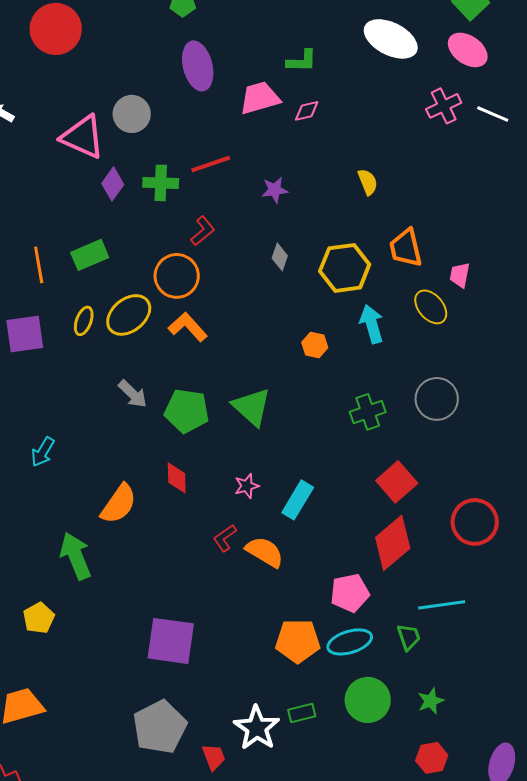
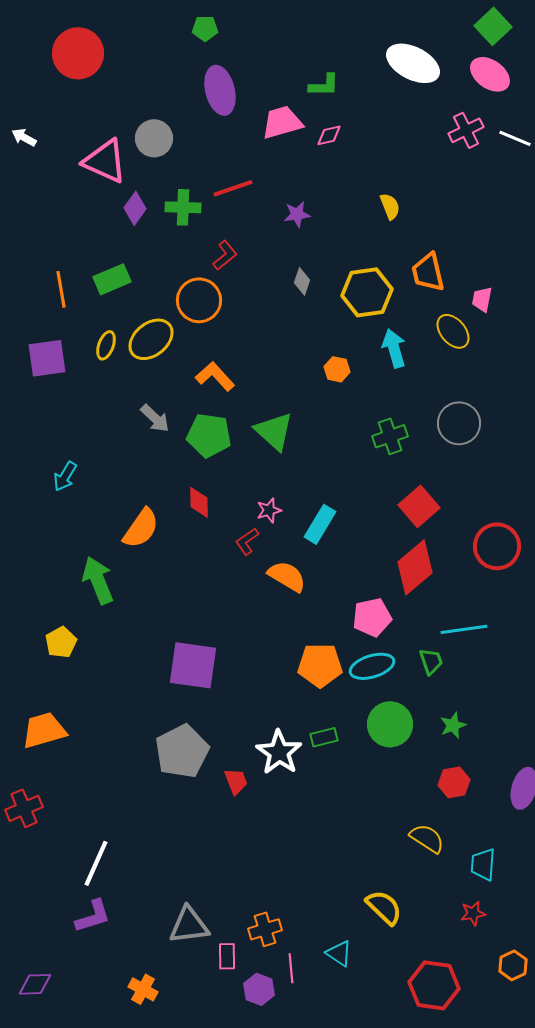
orange L-shape: (188, 327) -> (215, 376), moved
red L-shape: (225, 538) -> (247, 541), moved

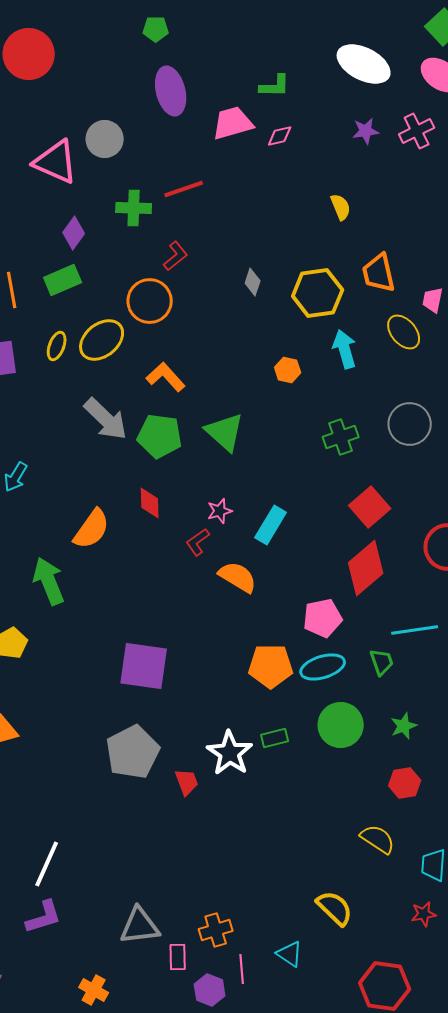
purple diamond: (135, 208) -> (74, 233), moved
purple star: (297, 214) -> (366, 131), moved
gray arrow: (155, 418) -> (106, 419), size x1.5

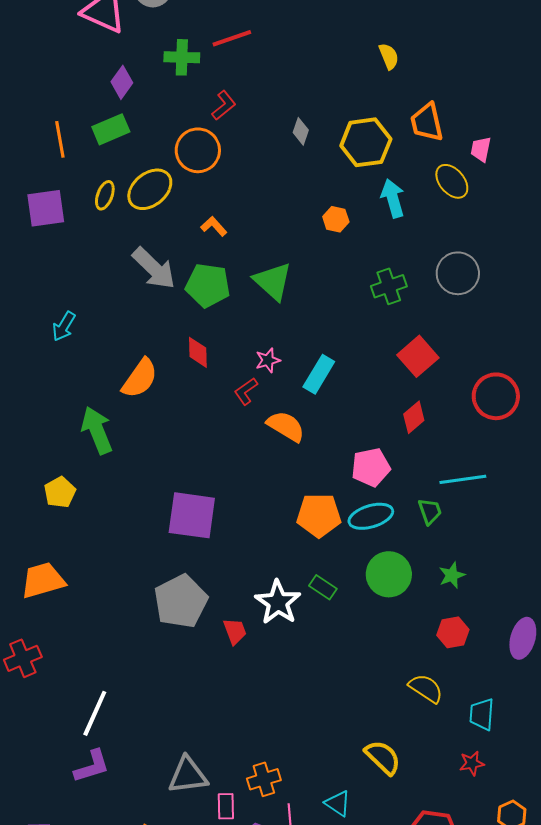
orange L-shape: (166, 377) -> (214, 226), size x0.7
red diamond: (366, 568) -> (414, 417), size x0.6
green rectangle: (275, 738) -> (323, 587), turned 48

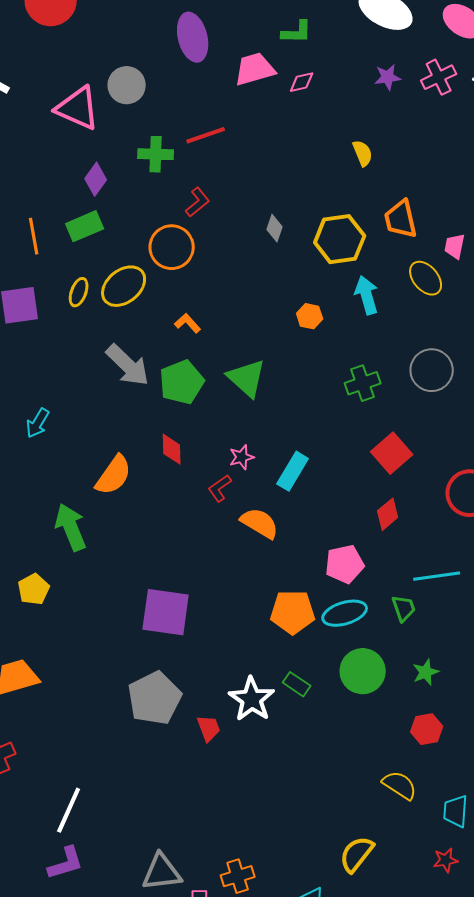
green pentagon: (208, 285) -> (182, 382), turned -30
yellow semicircle: (383, 757) -> (357, 854), turned -96

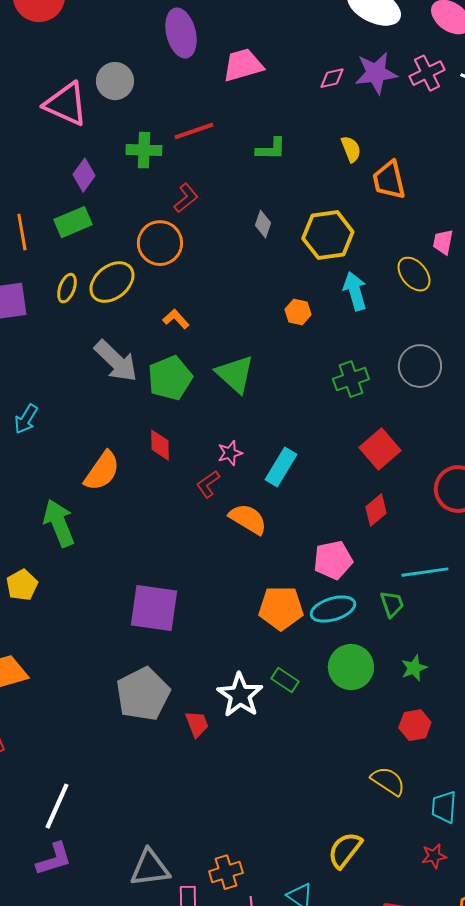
green L-shape: (297, 32) -> (271, 149), moved
purple star: (388, 77) -> (376, 73), size x1.6
pink diamond: (302, 82) -> (332, 78), moved
orange trapezoid: (401, 219) -> (389, 180), moved

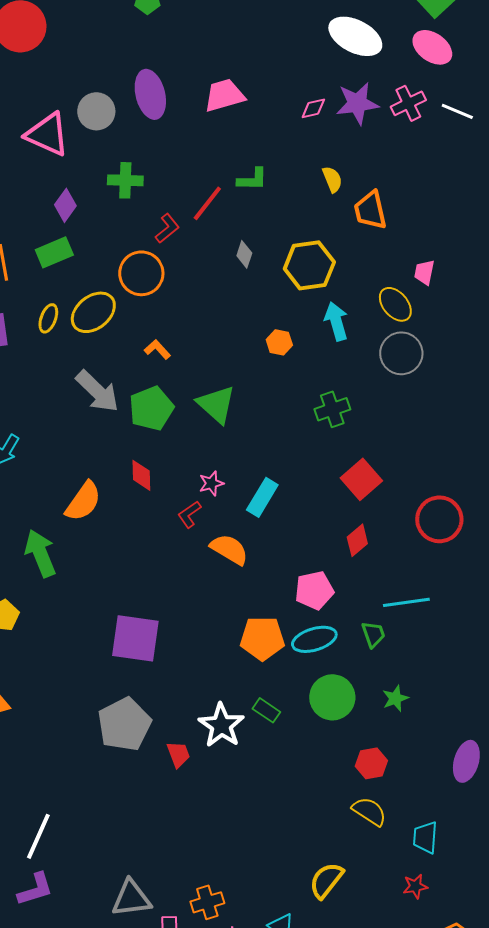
purple ellipse: (181, 33) -> (150, 94), moved
red line: (194, 131) -> (207, 203), moved, turned -33
gray circle: (420, 366) -> (401, 353), moved
red hexagon: (415, 725) -> (371, 763), moved

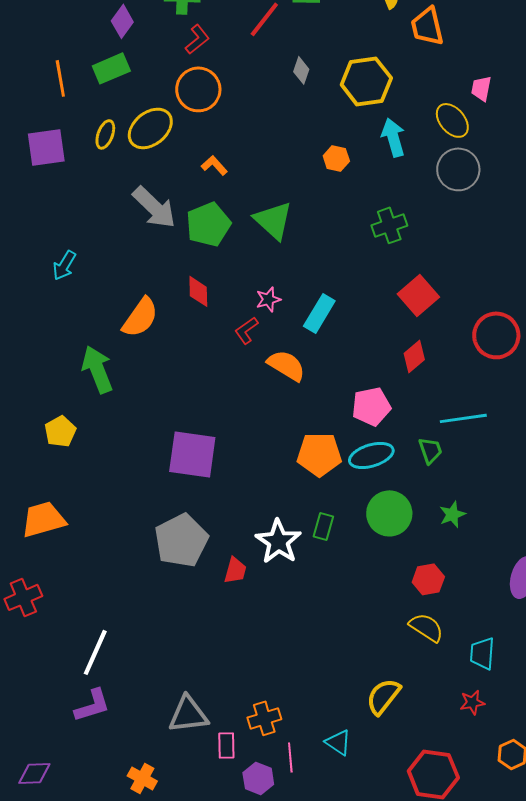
red L-shape: (167, 228) -> (197, 39), moved
green rectangle: (266, 710) -> (323, 526), turned 72
red trapezoid: (178, 754) -> (235, 570), turned 36

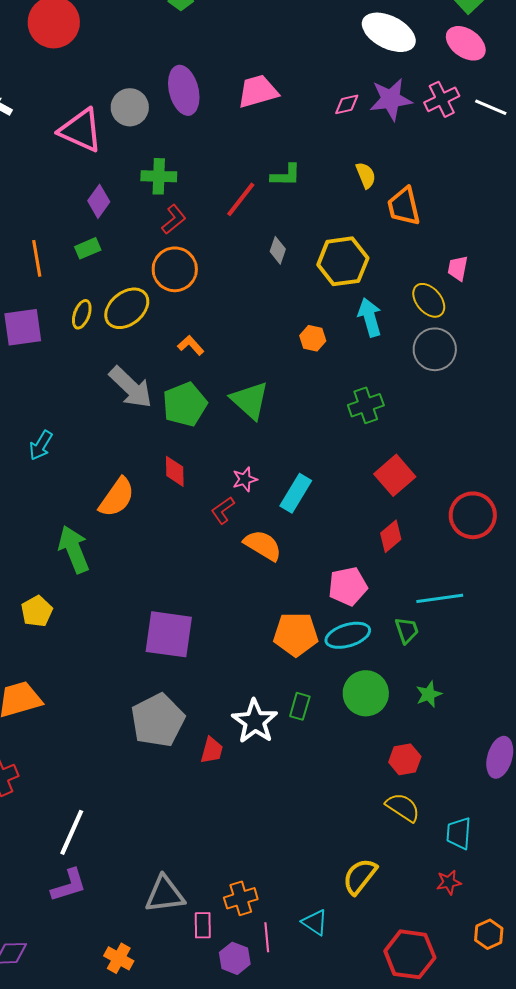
green rectangle: (111, 68) -> (88, 248), size x0.7

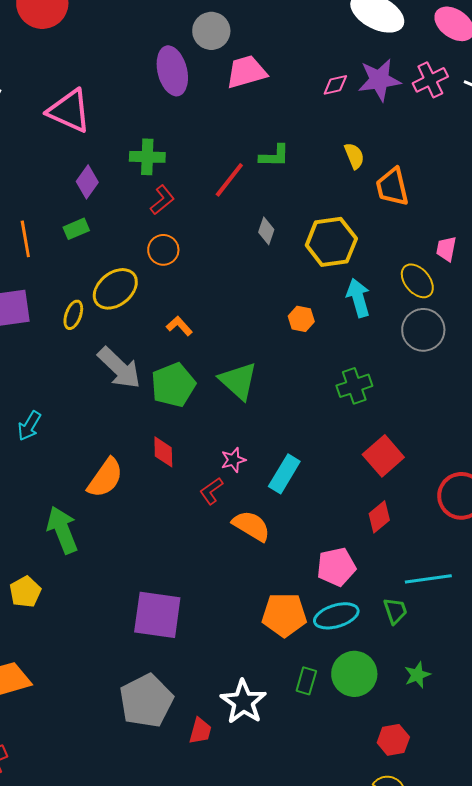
gray circle: (130, 107) -> (211, 31), moved
orange circle: (175, 269) -> (163, 250), size x0.7
yellow ellipse: (82, 314) -> (73, 315), moved
green rectangle: (300, 706) -> (306, 681), moved

